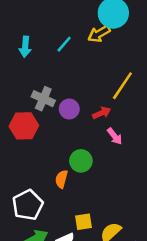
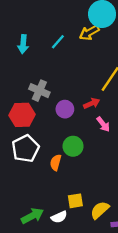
purple circle: (69, 109) -> (65, 109), moved
white pentagon: (28, 205) -> (25, 149), moved

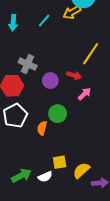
red arrow: (92, 103) -> (74, 75), turned 40
pink arrow: (103, 124) -> (84, 94), turned -96

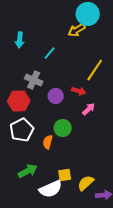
cyan line: (44, 21) -> (50, 53), moved
green arrow: (21, 176) -> (28, 171), moved
white semicircle: (45, 177) -> (51, 189), size x1.6

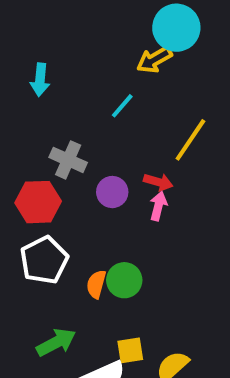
cyan line: (50, 53) -> (122, 106), moved
pink arrow: (89, 109) -> (158, 206), moved, turned -32
green circle: (63, 128) -> (124, 280), moved

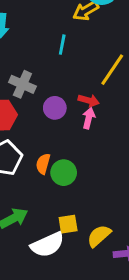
cyan line: (122, 106) -> (62, 45), turned -30
orange semicircle: (96, 284) -> (43, 164), moved

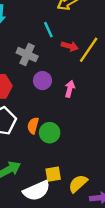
cyan line: (62, 45) -> (48, 30), turned -35
gray cross: (22, 84) -> (27, 55), moved
red arrow: (89, 101) -> (70, 46), moved

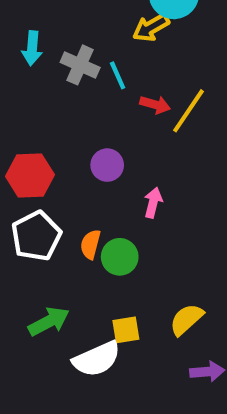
gray cross: (27, 55) -> (80, 65), moved
pink arrow: (70, 89) -> (153, 203), moved
yellow semicircle: (78, 184) -> (186, 319), moved

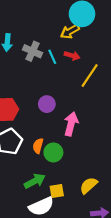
red arrow: (155, 105) -> (72, 56), moved
pink arrow: (153, 203) -> (71, 124), size x1.5
green arrow: (49, 321) -> (35, 181), moved

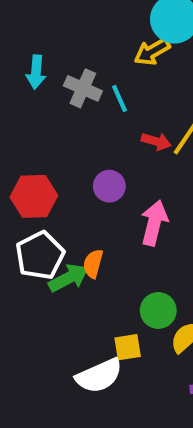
red arrow: (72, 56) -> (156, 141), moved
green circle: (53, 152) -> (158, 310), moved
green arrow: (35, 181) -> (69, 278), moved

